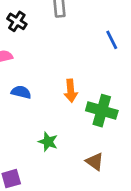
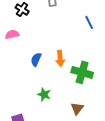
blue semicircle: (21, 92) -> (36, 59), moved, turned -80
brown triangle: (95, 162) -> (77, 108), turned 32

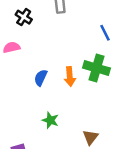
green cross: (82, 72) -> (97, 68), moved

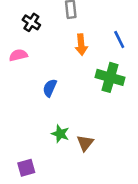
orange arrow: (70, 77) -> (81, 45), moved
brown triangle: (90, 137) -> (85, 143), moved

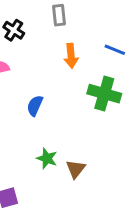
blue line: (119, 39) -> (115, 50), turned -42

